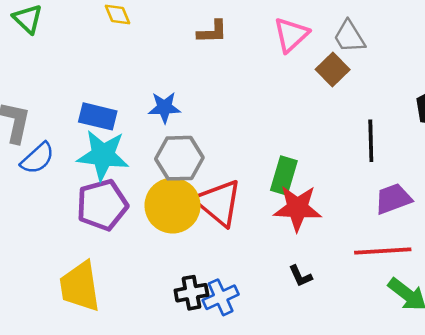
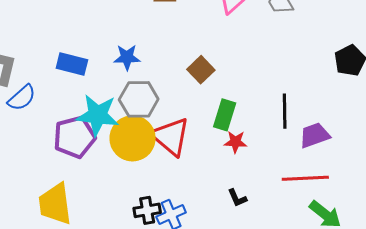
brown square: (333, 70) -> (201, 70), moved
black line: (371, 141) -> (285, 111), moved
cyan star: (103, 155) -> (98, 115), moved
red star: (297, 208) -> (235, 142), size x0.6

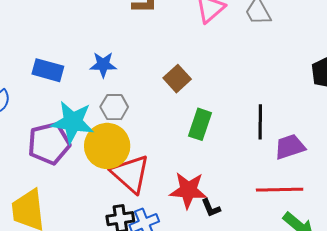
gray hexagon: (139, 99) -> (114, 107), size x0.7
red triangle: (171, 137) -> (130, 174), moved
red star: (235, 142) -> (188, 190), moved, size x1.6

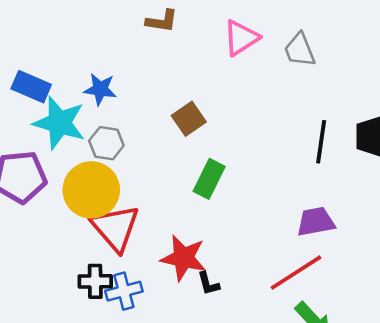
cyan star: (73, 122) -> (59, 123), moved
black line: (260, 122) -> (321, 142), moved
red line: (280, 190) -> (296, 273), turned -39

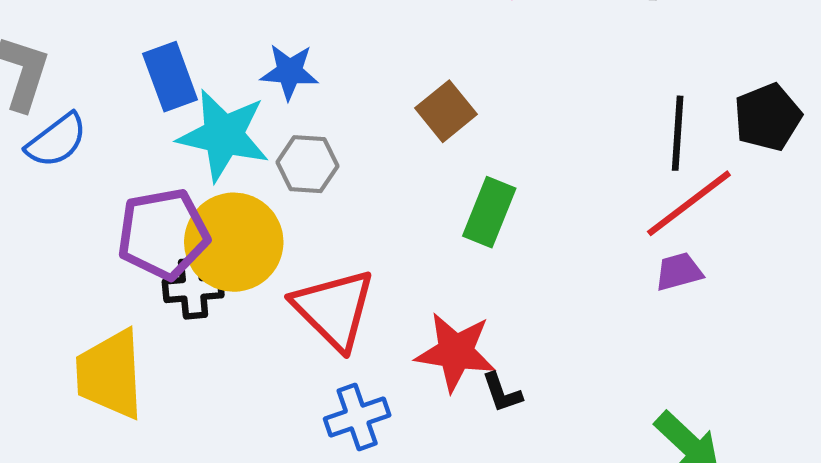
blue rectangle: (31, 87) -> (170, 77), turned 51
yellow circle: (91, 190) -> (234, 242), moved
purple trapezoid: (316, 222) -> (679, 272), size x0.7
red line: (296, 273) -> (689, 203), moved
black cross: (95, 281) -> (193, 288), moved

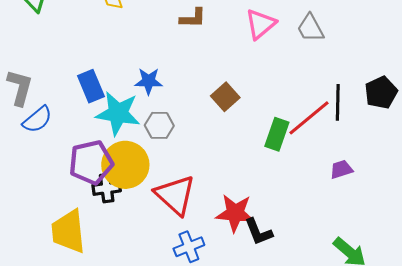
red line: (689, 203) -> (309, 118), moved
green rectangle: (489, 212) -> (277, 134), moved
black L-shape: (502, 393) -> (258, 232), size x1.4

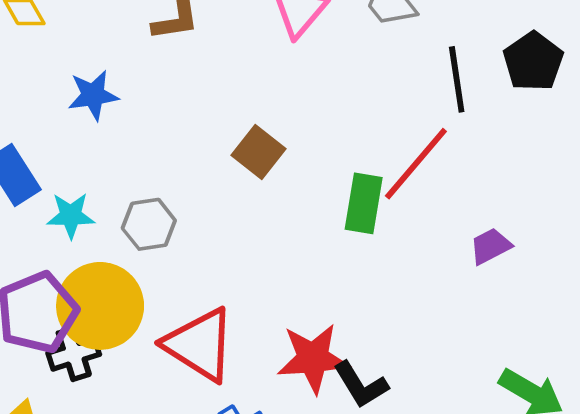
blue star: (149, 81) -> (93, 95), moved
black pentagon: (381, 93) -> (533, 61), moved
black line: (338, 102) -> (457, 79), moved
cyan star: (118, 113) -> (71, 216), size x0.6

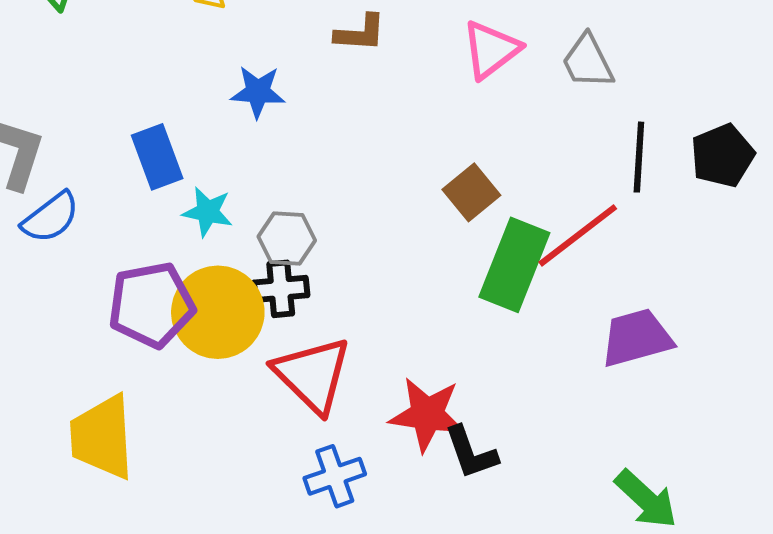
brown square: (259, 152) -> (471, 192), moved
green rectangle: (364, 203) -> (514, 265), size x1.4
purple trapezoid: (490, 246) -> (637, 338), size x1.6
black cross: (74, 354) -> (281, 289), moved

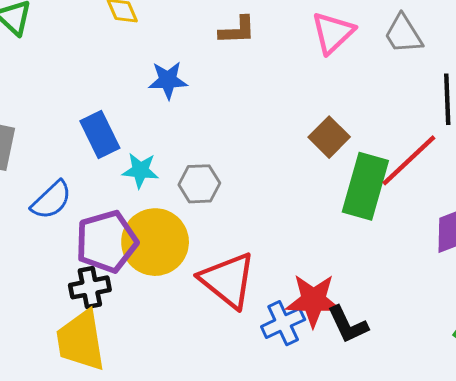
blue semicircle: (51, 217) -> (51, 200), moved
black cross: (281, 289) -> (90, 287), moved
blue cross: (335, 476) -> (283, 323), moved

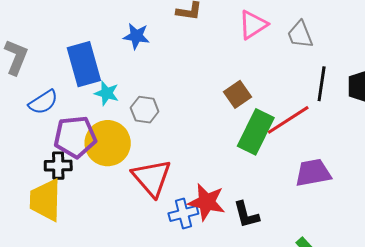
blue rectangle: (100, 134) -> (84, 64), size x1.4
black L-shape: (348, 325) -> (246, 215), moved

